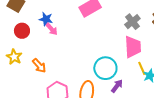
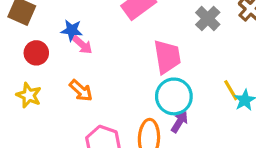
pink trapezoid: (133, 47) -> (167, 57), moved
orange arrow: (39, 66) -> (81, 91), moved
purple arrow: (117, 86) -> (179, 122), moved

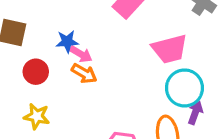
pink trapezoid: (167, 57) -> (170, 49), turned 96
orange arrow: (81, 91) -> (84, 73), moved

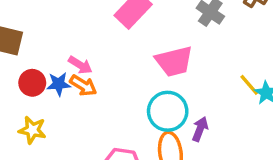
blue star: (67, 41) -> (59, 84), moved
cyan circle: (184, 88) -> (168, 111), moved

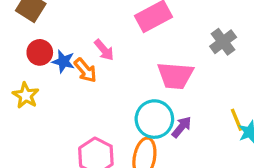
pink arrow: (80, 65) -> (104, 50), moved
purple arrow: (200, 129) -> (182, 127), moved

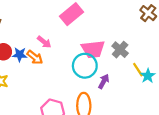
gray cross: (223, 42) -> (120, 50), moved
cyan circle: (154, 119) -> (85, 66), moved

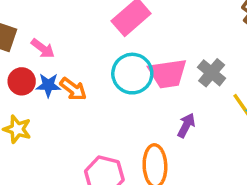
pink arrow: (44, 42) -> (43, 48), moved
cyan circle: (85, 66) -> (132, 74), moved

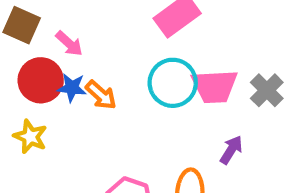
red circle: (22, 81) -> (41, 80), size x1.4

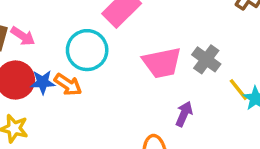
pink arrow: (69, 44) -> (23, 36), moved
cyan circle: (173, 83) -> (87, 50), moved

